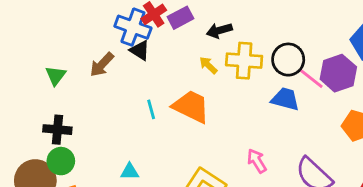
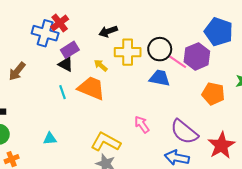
purple rectangle: (180, 18) -> (70, 50), moved
black triangle: (140, 50) -> (66, 64), moved
brown arrow: (102, 65) -> (17, 71), moved
yellow arrow: (208, 65) -> (101, 65), moved

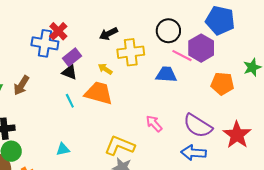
black circle: (160, 49) -> (168, 31), moved

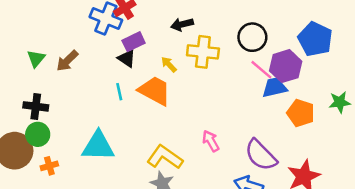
blue trapezoid: (166, 74) -> (275, 87), moved, turned -30
cyan triangle: (63, 149) -> (98, 146), size x2.0

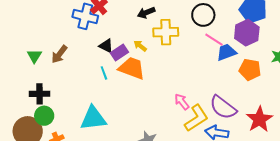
purple rectangle: (134, 42) -> (119, 52), moved
purple hexagon: (286, 66) -> (247, 33), moved
yellow L-shape: (165, 157) -> (196, 118), moved, turned 120

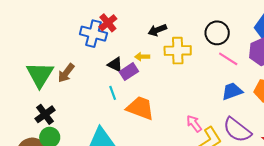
yellow arrow: (140, 46) -> (142, 57), moved, turned -40
blue trapezoid: (226, 52) -> (232, 91), moved
green triangle: (34, 56) -> (40, 75), size x1.8
orange trapezoid: (132, 68) -> (140, 108), moved
black cross: (40, 94) -> (45, 114), turned -36

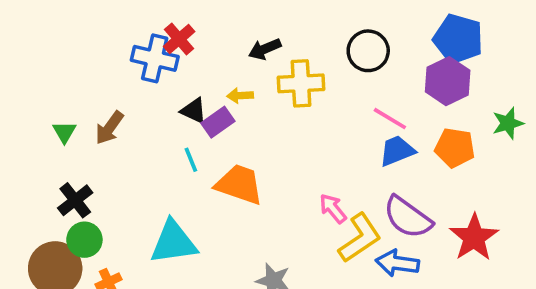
pink line: (228, 59) -> (390, 119), moved
green triangle: (40, 75) -> (64, 132), size x0.5

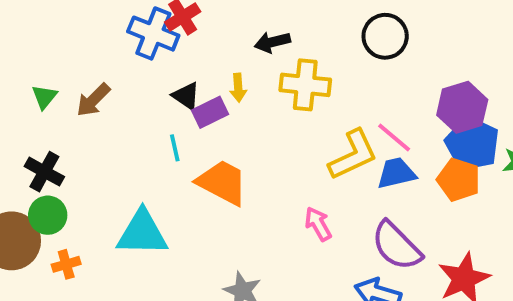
blue pentagon: (458, 39) -> (472, 144), moved
black circle: (368, 51) -> (385, 36), moved
yellow arrow: (240, 96) -> (238, 88), turned -100
black cross: (75, 200) -> (44, 172), turned -32
yellow L-shape: (360, 238) -> (353, 155), moved

